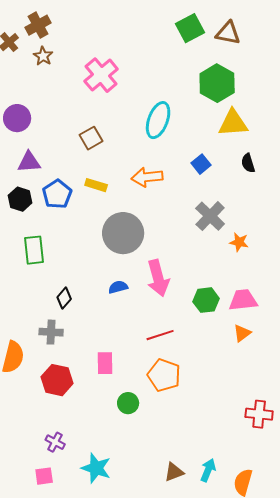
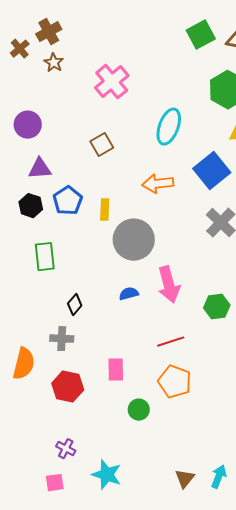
blue square: (201, 164) -> (212, 171), size x1.8
yellow rectangle: (96, 185) -> (105, 210), moved, turned 75
brown triangle: (174, 472) -> (185, 479), turned -30

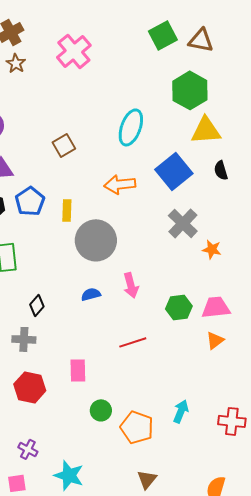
pink cross: (112, 82) -> (74, 51), moved
pink arrow: (169, 285) -> (131, 285), size x0.7
orange pentagon: (175, 382) -> (137, 427), moved
cyan arrow: (219, 477) -> (181, 411), moved

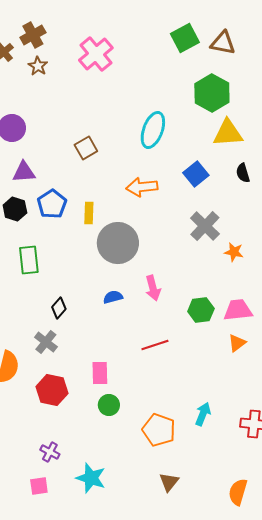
blue square: (174, 171) -> (196, 174), size x0.7
gray cross: (24, 339) -> (46, 342), turned 35
green circle: (101, 410) -> (109, 405), moved

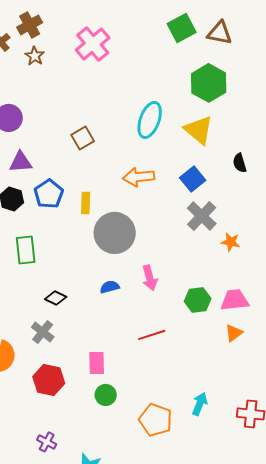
yellow triangle: (228, 133) -> (199, 130), moved, turned 44
blue square: (196, 174) -> (193, 179), moved
black diamond: (59, 308) -> (56, 298), turned 75

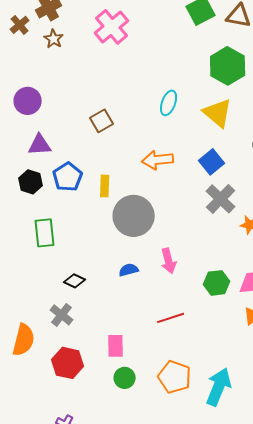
cyan ellipse: (150, 120) -> (169, 103), size x0.7
cyan arrow: (200, 404) -> (219, 387), size x1.6
orange pentagon: (156, 420) -> (175, 377), moved

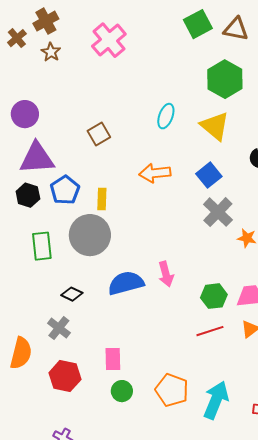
purple triangle: (40, 145) -> (37, 158), size x1.5
gray circle: (134, 216) -> (90, 235), moved
blue semicircle: (129, 270) -> (126, 283), size x1.8
red line: (171, 318) -> (210, 331), moved

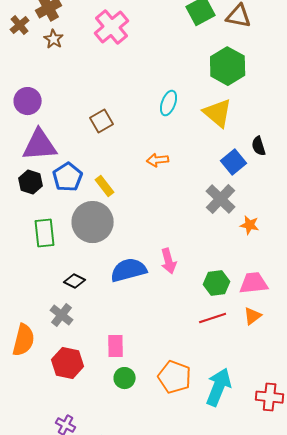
orange arrow: (155, 173) -> (158, 160), size x0.7
blue square: (209, 175) -> (234, 162), moved
yellow rectangle: (102, 199) -> (105, 186), turned -40

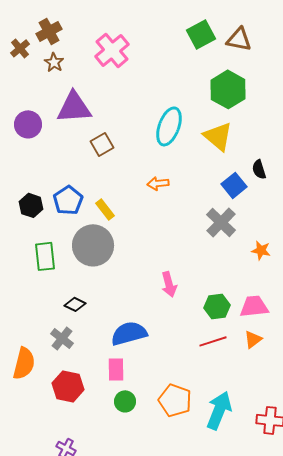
cyan ellipse: (169, 103) -> (169, 126), size x1.5
purple triangle: (40, 145) -> (74, 107), moved
orange star: (250, 225) -> (261, 250), moved
blue semicircle: (129, 270) -> (129, 333), moved

